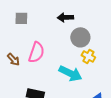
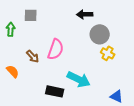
gray square: (21, 18) -> (31, 15), moved
cyan arrow: (70, 73) -> (79, 79), moved

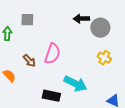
gray circle: (100, 34) -> (100, 28), moved

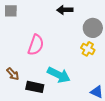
gray circle: (100, 28) -> (93, 28), moved
brown arrow: (29, 61) -> (13, 74), moved

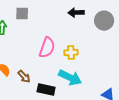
gray circle: (93, 28) -> (104, 21), moved
yellow cross: (88, 49) -> (71, 53), moved, turned -32

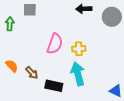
cyan arrow: (70, 78) -> (78, 74), turned -130

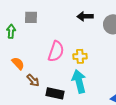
orange semicircle: (12, 66) -> (18, 63), moved

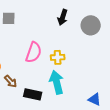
black arrow: (85, 16) -> (63, 17), turned -70

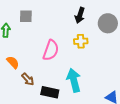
yellow cross: (58, 57) -> (81, 41), moved

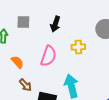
black arrow: (80, 15) -> (55, 24), moved
orange semicircle: (13, 62) -> (17, 62), moved

